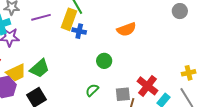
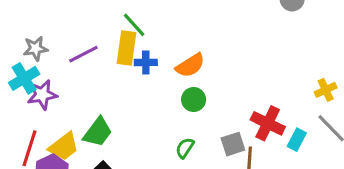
orange semicircle: (126, 29) -> (190, 65), moved

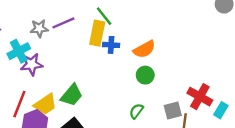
gray star: (36, 48) -> (39, 28), moved
purple line: (83, 54) -> (63, 23), moved

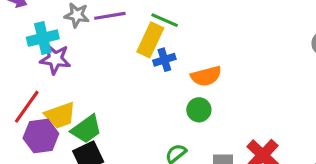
green line: (104, 16) -> (165, 20), turned -42
blue cross: (111, 45) -> (164, 60), turned -35
green trapezoid: (72, 95) -> (86, 129), moved

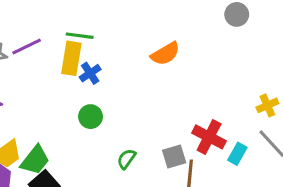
orange semicircle: (206, 76) -> (165, 54), moved
green circle: (199, 110) -> (91, 117), moved

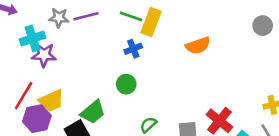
yellow rectangle: (71, 58) -> (151, 22), moved
green trapezoid: (35, 160) -> (93, 112), moved

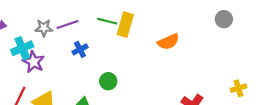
blue cross: (133, 49) -> (80, 49), moved
purple star: (44, 55) -> (34, 62), turned 30

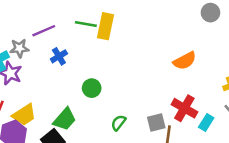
gray star: (44, 28) -> (19, 48), moved
orange semicircle: (168, 42) -> (185, 61), moved

